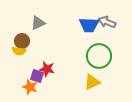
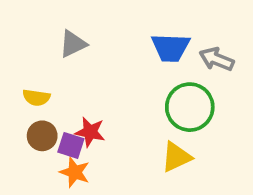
gray arrow: (107, 22) -> (217, 59), moved
brown circle: (22, 41) -> (42, 136), moved
orange star: (30, 87) -> (75, 172), moved

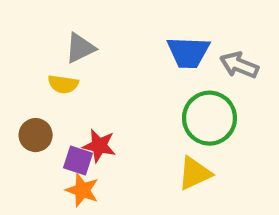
yellow semicircle: (36, 98) -> (63, 84), moved
brown circle: (42, 136) -> (36, 135), moved

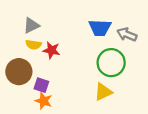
gray triangle: (80, 48) -> (31, 25), moved
brown circle: (36, 135) -> (19, 72), size x1.5
red star: (99, 146) -> (51, 50), moved

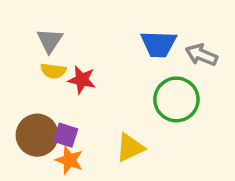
gray triangle: (31, 25) -> (50, 41), turned -30
brown circle: (19, 72) -> (37, 135), moved
yellow triangle: (103, 92) -> (130, 148), moved

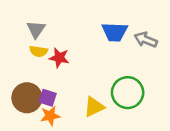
green circle: (176, 99) -> (128, 93), moved
orange star: (69, 160) -> (50, 116), turned -30

